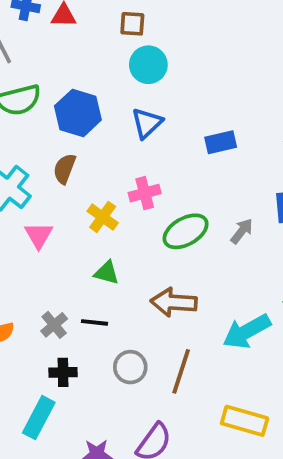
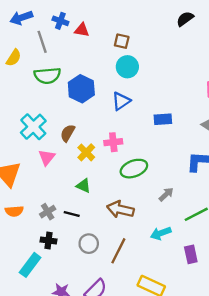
brown semicircle: (65, 169) -> (68, 133), moved
gray arrow: (242, 231) -> (166, 194), moved
cyan arrow: (247, 331) -> (161, 233), size x0.7

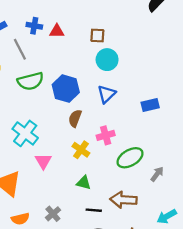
brown semicircle: (68, 133) -> (75, 118), moved
gray arrow: (166, 194) -> (157, 174), moved
black line: (72, 214) -> (94, 210), moved

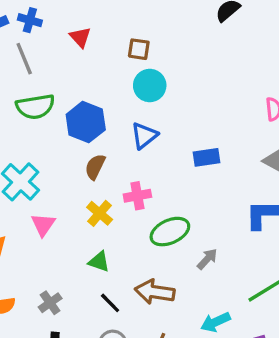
blue cross: (34, 26) -> (30, 20), moved
red triangle: (57, 31) -> (80, 37), turned 42
black line: (94, 210) -> (110, 303), turned 35

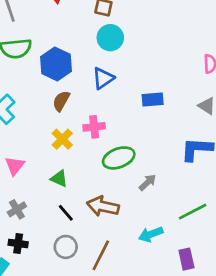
pink triangle: (43, 225) -> (15, 166), moved

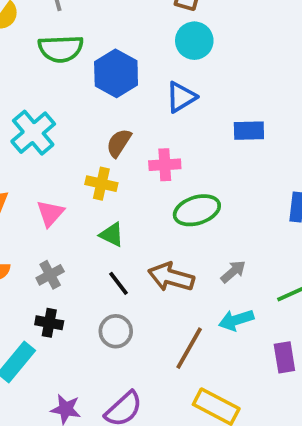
brown semicircle: (61, 101) -> (119, 143), moved
yellow cross: (62, 139) -> (101, 184), moved, turned -35
gray arrow: (148, 182) -> (233, 272), moved
brown line: (101, 255) -> (189, 348), moved

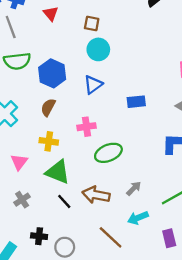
brown semicircle: (119, 143) -> (48, 107), moved
green triangle: (112, 235) -> (58, 172), size x1.6
black cross: (49, 323) -> (39, 236), moved
gray circle: (116, 331) -> (65, 247), moved
brown line: (189, 348) -> (111, 237), turned -72

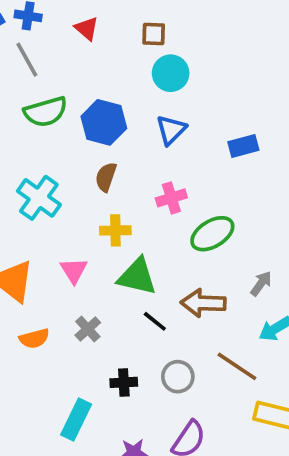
gray circle: (65, 247) -> (178, 377), moved

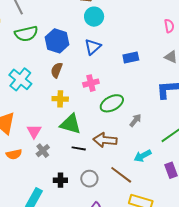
pink triangle: (74, 270) -> (34, 131), moved
gray arrow: (261, 283) -> (135, 120), moved
black line: (155, 321) -> (79, 148), turned -32

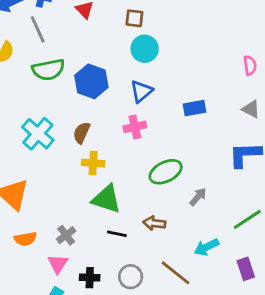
brown semicircle: (57, 70) -> (82, 133), moved
pink cross: (91, 83) -> (135, 127), moved
pink triangle: (34, 131) -> (58, 264), moved
brown arrow: (105, 140) -> (154, 223), size x0.7

